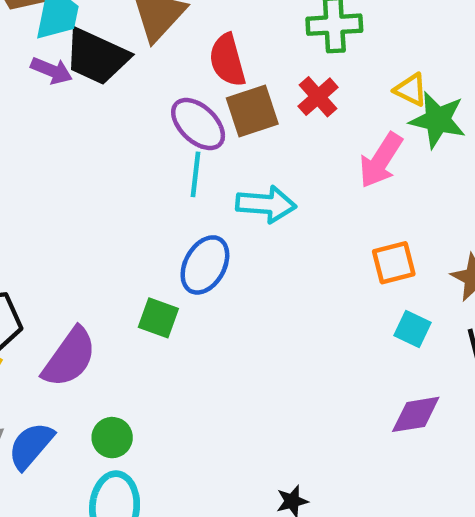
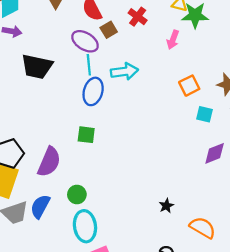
black trapezoid: (97, 57) -> (37, 67), moved
brown square: (252, 111) -> (109, 30), size x0.7
pink arrow: (381, 160) -> (173, 40), size x0.7
blue ellipse: (205, 265) -> (93, 91), moved

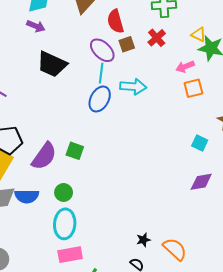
pink arrow: (173, 40) -> (185, 67), turned 36
orange square: (189, 86) -> (193, 88), moved
green square: (86, 135) -> (75, 151), moved
blue semicircle: (40, 206) -> (27, 196), turned -130
black star: (166, 206) -> (143, 240), moved

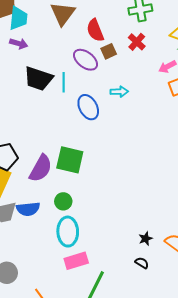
cyan line: (101, 73) -> (64, 82), moved
cyan arrow: (133, 87) -> (119, 92), size x0.7
blue ellipse: (100, 99) -> (88, 107), turned -50
green square: (75, 151) -> (70, 160), size x1.6

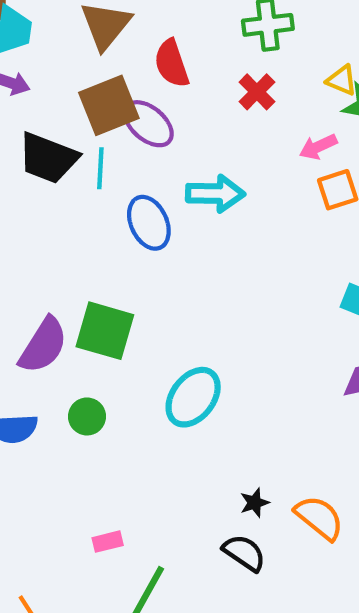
brown square: (109, 51) -> (109, 105), moved, size x1.8
cyan arrow: (119, 92) -> (215, 194), size x1.5
cyan ellipse: (68, 232) -> (193, 397), moved, turned 36
pink rectangle: (76, 261) -> (108, 542), size x0.6
black semicircle: (142, 263) -> (244, 553), size x1.5

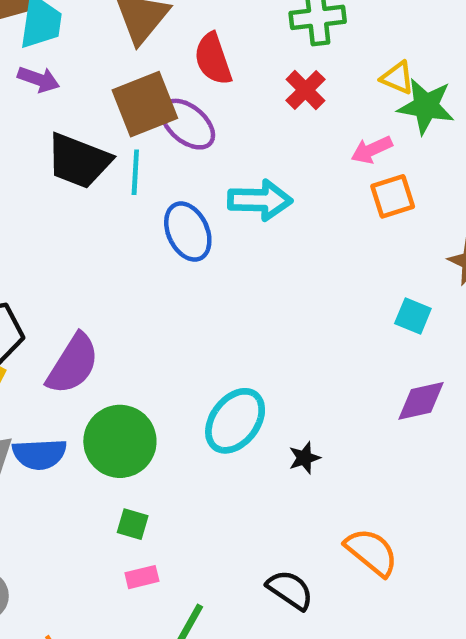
green square: (105, 331) -> (133, 524), moved, size x0.5
green circle: (87, 416) -> (120, 441), size x1.8
black star: (255, 503) -> (304, 458), moved

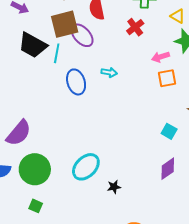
yellow triangle: (397, 78) -> (178, 16), moved
cyan arrow: (260, 200) -> (109, 72), size x0.6
purple diamond: (421, 401) -> (168, 169), turned -30

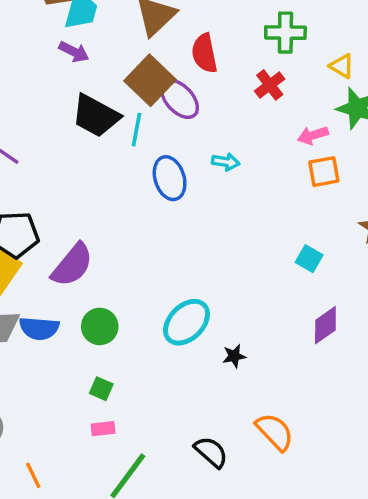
brown square: (65, 24) -> (150, 80), turned -32
cyan square: (169, 131) -> (309, 259), moved
green circle: (35, 169) -> (100, 326), size x0.7

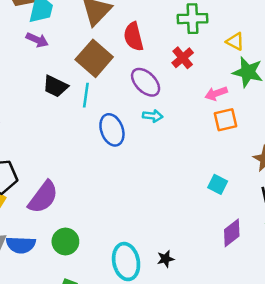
purple ellipse: (180, 99) -> (146, 82), moved
black trapezoid: (96, 116) -> (55, 86), size x0.7
cyan ellipse: (187, 322) -> (126, 262), moved, turned -54

